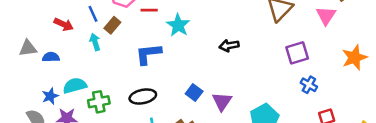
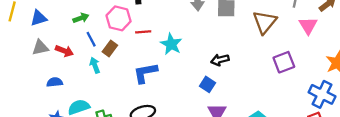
gray triangle: (28, 48) -> (40, 48), moved
blue cross: (309, 85) -> (322, 94), moved, size x1.6
blue square: (194, 93) -> (208, 84), moved

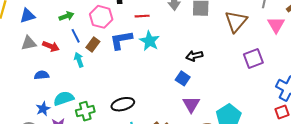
red line: (143, 32) -> (142, 16), moved
blue L-shape: (145, 73) -> (121, 40), moved

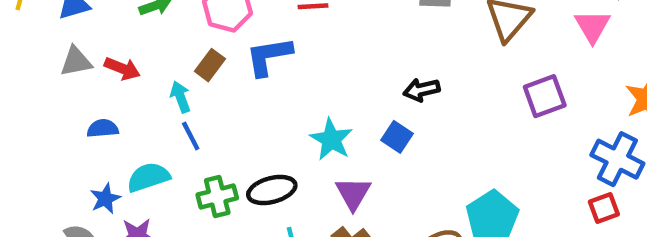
blue line: (76, 36) -> (191, 136), moved
cyan star: (150, 41) -> (331, 139), moved
purple triangle: (191, 104) -> (353, 193), moved
green cross: (85, 111) -> (217, 196), moved

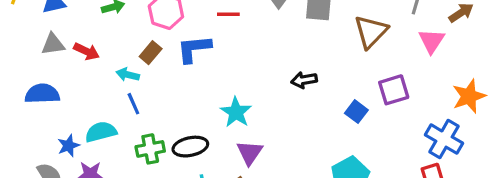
cyan arrow: (180, 97) -> (128, 75), turned -60
blue semicircle: (103, 128) -> (42, 94), moved, size x1.5
blue square: (397, 137) -> (356, 112), moved

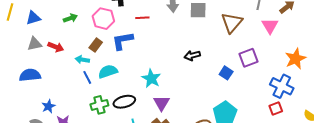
cyan semicircle: (101, 132) -> (108, 71), moved

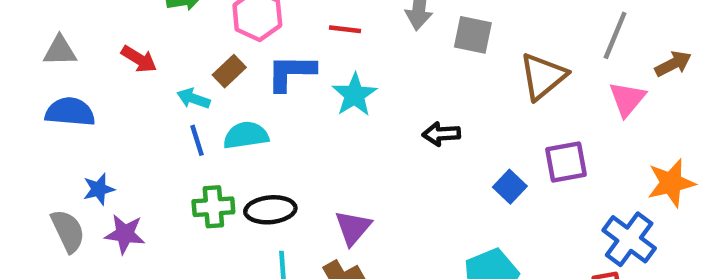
gray triangle: (35, 44) -> (60, 51), moved
cyan star: (151, 78) -> (355, 95), moved

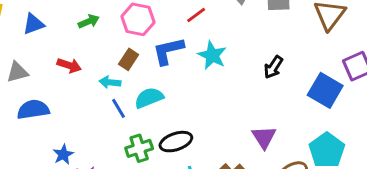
red line: (345, 29) -> (196, 15), turned -30
black arrow: (441, 134) -> (273, 67), turned -40
blue square: (510, 187) -> (325, 90), size x1.6
purple triangle: (353, 228) -> (264, 137), moved

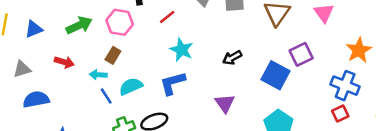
green arrow: (89, 21) -> (79, 25), size x1.5
blue L-shape: (168, 51) -> (173, 83), moved
black arrow: (273, 67) -> (232, 58), turned 30
purple triangle: (264, 137) -> (225, 103), moved

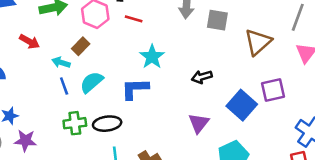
red line: (167, 17) -> (134, 19), moved, turned 42
cyan semicircle: (131, 86) -> (92, 82), turned -30
purple triangle: (225, 103) -> (199, 123), moved

